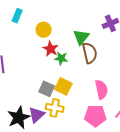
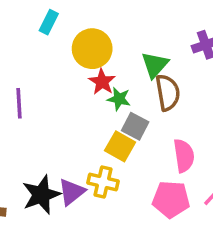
yellow circle: (44, 30) -> (92, 49), size x1.5
gray square: (47, 89) -> (135, 126), moved

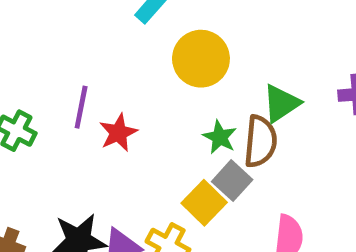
red star: (102, 82) -> (118, 133), moved
brown semicircle: (168, 93) -> (260, 141), moved

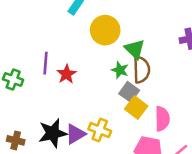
green triangle: (281, 103) -> (135, 49), moved, turned -35
yellow square: (204, 203) -> (136, 107), moved

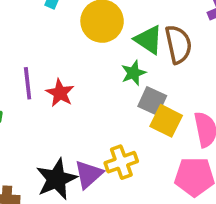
green star: (120, 70) -> (133, 73), turned -30
brown semicircle: (142, 70) -> (178, 44), moved
yellow cross: (100, 130) -> (121, 162), turned -30

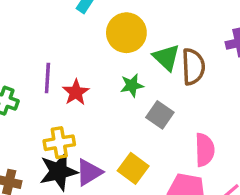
green star: (133, 73) -> (132, 85), moved
yellow square: (166, 121) -> (133, 168), moved
yellow cross: (121, 162) -> (59, 143), moved

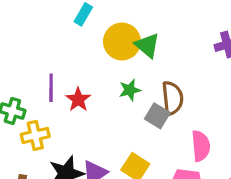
green triangle: (166, 57) -> (147, 45), moved
brown semicircle: (193, 67) -> (172, 98), moved
yellow cross: (59, 143) -> (35, 135), moved

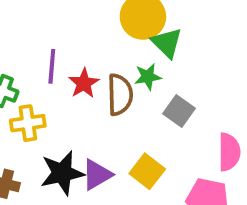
green triangle: (147, 45) -> (167, 43), moved
brown semicircle: (172, 98) -> (120, 95), moved

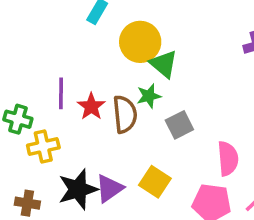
gray square: (179, 111) -> (179, 125), turned 32

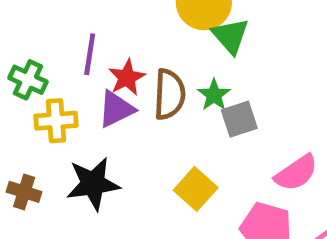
green star: (149, 96) -> (214, 95), moved, turned -30
pink semicircle: (228, 159) -> (296, 173), turned 52
purple triangle: (109, 188) -> (116, 109), moved

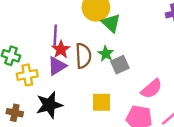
purple line: (90, 54) -> (55, 35), moved
yellow square: (196, 189) -> (101, 102), turned -36

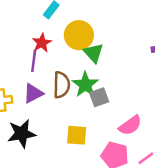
red star: (61, 49) -> (42, 43), moved
green star: (106, 54) -> (85, 85), size x1.5

